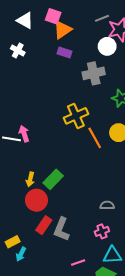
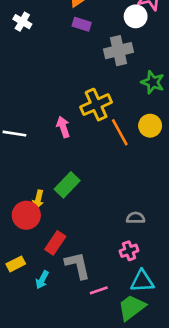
pink arrow: (24, 134) -> (63, 127), moved
yellow arrow: (30, 179) -> (38, 199), moved
red circle: (36, 200) -> (26, 215), moved
gray L-shape: (61, 229) -> (78, 265), moved, turned 145
cyan arrow: (21, 254) -> (42, 280), moved

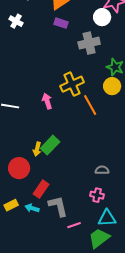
yellow circle: (150, 126) -> (112, 86), moved
yellow arrow: (38, 199) -> (37, 149), moved
pink cross: (129, 251) -> (97, 195), turned 32
cyan arrow: (42, 280) -> (32, 208), moved, turned 80

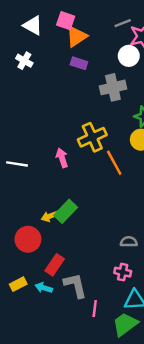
yellow arrow: (37, 149) -> (50, 216), turned 56
pink line: (74, 225) -> (95, 308), turned -64

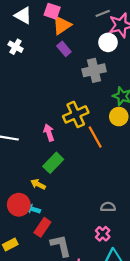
purple rectangle: (79, 63) -> (64, 49), turned 32
green rectangle: (66, 211) -> (53, 163), moved
yellow arrow: (50, 216) -> (38, 184), turned 48
pink cross: (123, 272) -> (103, 234), turned 32
cyan arrow: (44, 288) -> (33, 209), moved

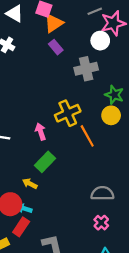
gray semicircle: (108, 207) -> (102, 193), moved, size x1.5
red rectangle: (42, 227) -> (21, 227), moved
pink cross: (103, 234) -> (101, 223), moved

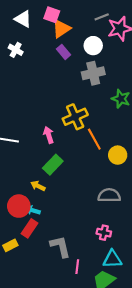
white circle: (100, 41) -> (93, 46), moved
yellow circle: (111, 115) -> (118, 155), moved
pink cross: (101, 223) -> (104, 233), moved, turned -32

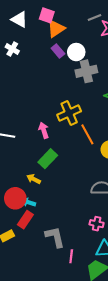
white circle: (93, 46) -> (76, 52), moved

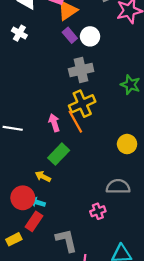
gray cross: (86, 71) -> (81, 70), moved
orange line: (87, 134) -> (75, 122), moved
pink cross: (97, 224) -> (98, 211), moved, turned -32

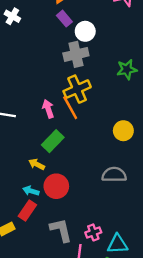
white circle: (90, 36) -> (85, 31), moved
green star: (130, 85) -> (127, 69), turned -30
red circle: (23, 198) -> (56, 186), moved
pink cross: (98, 211) -> (93, 232), moved

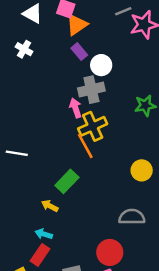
pink arrow: (48, 109) -> (75, 108), moved
red circle: (56, 186) -> (110, 252), moved

